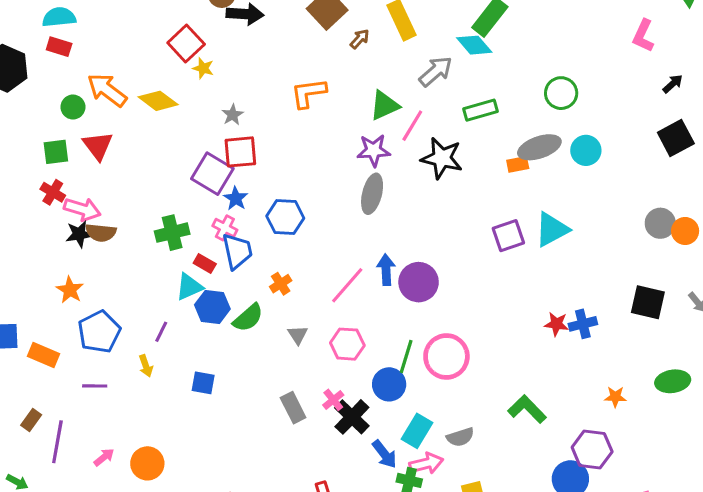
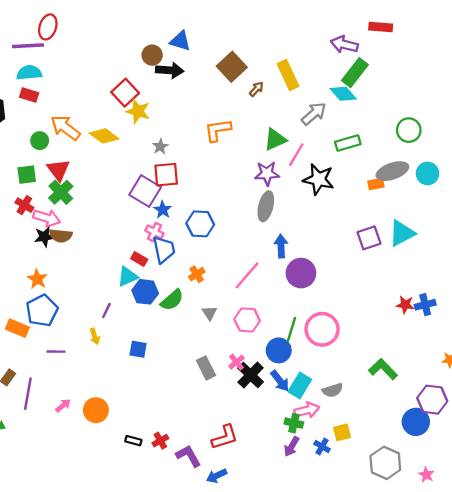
yellow star: (203, 68) -> (138, 111), size x1.5
green cross: (172, 233) -> (61, 192), moved, turned -30
blue arrow: (386, 270) -> (281, 246), moved
blue pentagon: (99, 332) -> (42, 311), moved
blue arrow: (384, 454) -> (280, 381), moved

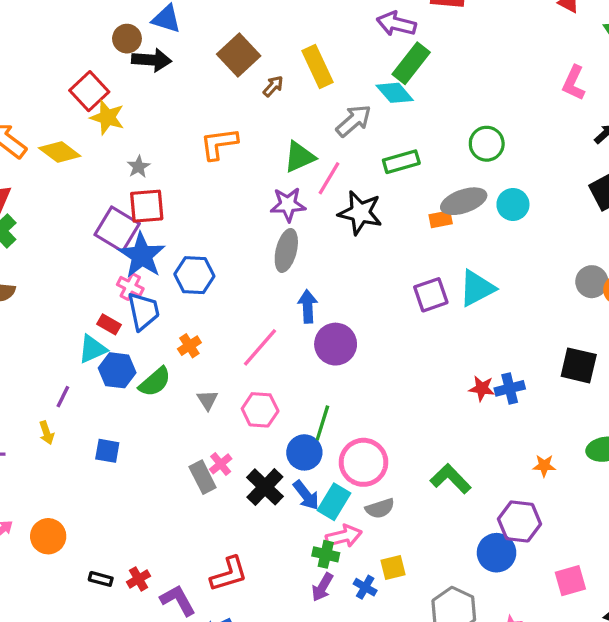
blue star: (163, 210) -> (142, 255), size x1.8
pink circle: (322, 329) -> (363, 462), moved
pink cross: (237, 362) -> (221, 464), moved

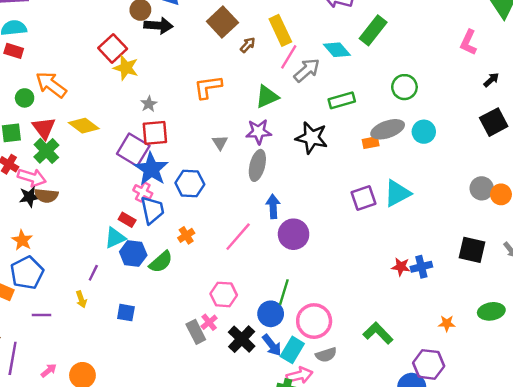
green rectangle: (411, 63) -> (373, 30), moved
yellow diamond: (60, 152) -> (84, 126), moved
pink line: (329, 178) -> (289, 57), moved
gray triangle: (207, 400) -> (220, 143), moved
pink hexagon: (260, 410) -> (224, 294), moved

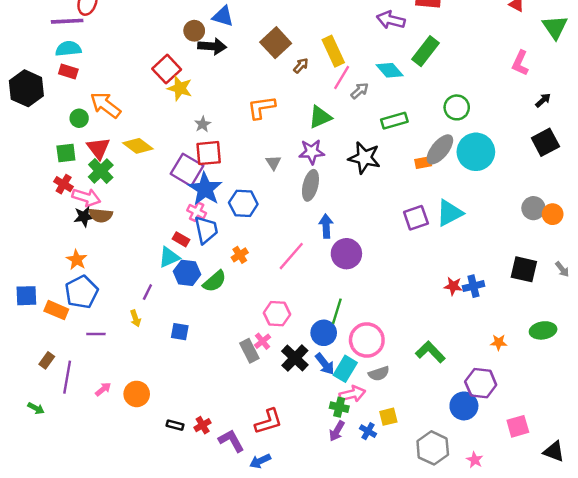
gray arrow: (307, 70) -> (360, 91), size x0.7
gray ellipse: (388, 129) -> (440, 149), turned -32
cyan circle: (424, 132) -> (476, 152), size x1.6

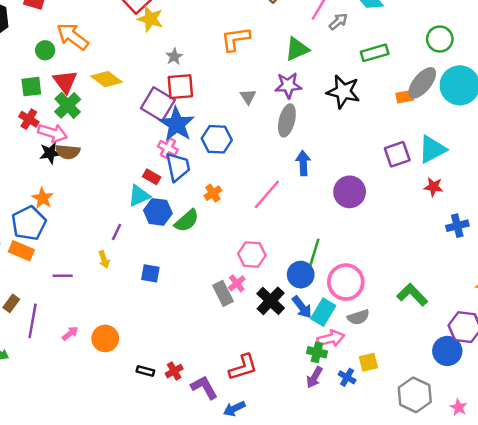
purple circle: (346, 254) -> (350, 192), moved
red star: (453, 286) -> (433, 187), moved
blue pentagon: (82, 292) -> (29, 223), moved

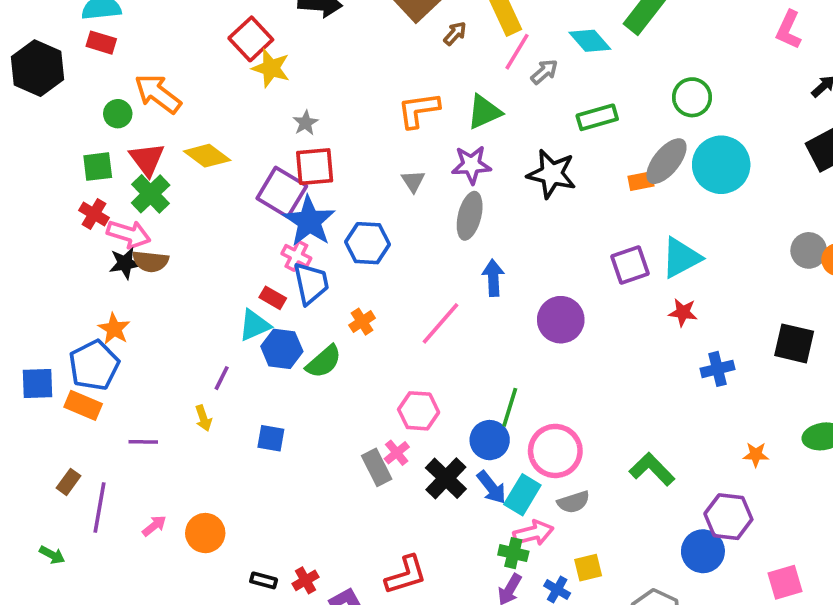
orange L-shape: (236, 39) -> (419, 110), moved

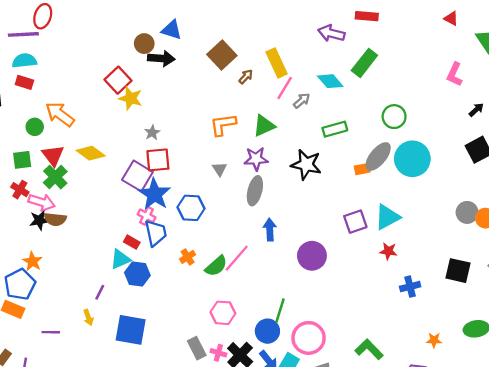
green semicircle: (324, 362) -> (216, 266), moved
blue square: (271, 438) -> (131, 330), size x1.8
pink cross: (397, 453) -> (218, 353), moved, turned -35

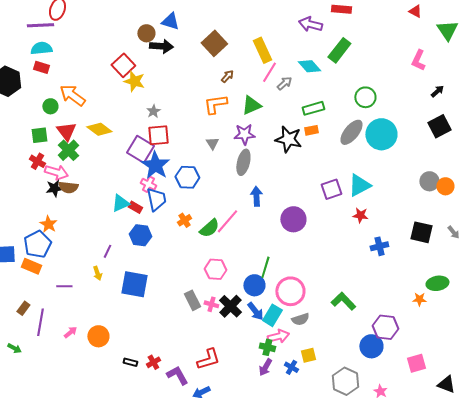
brown arrow: (246, 77) -> (227, 76), moved
orange rectangle: (362, 169) -> (311, 130), moved
cyan triangle: (120, 259) -> (120, 203), moved
orange star: (434, 340) -> (419, 299), moved

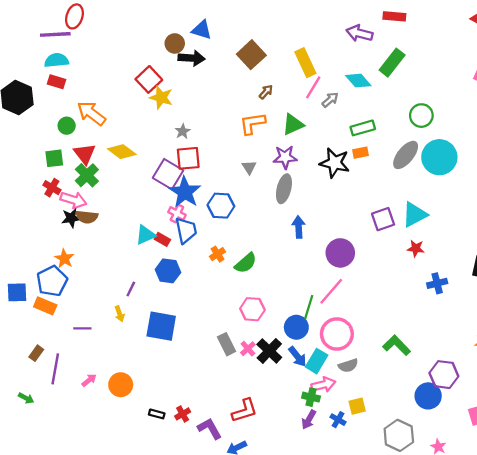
pink line: (227, 221) -> (331, 291), moved
pink cross: (211, 304) -> (248, 349), turned 32

